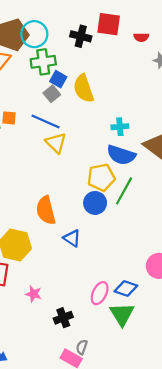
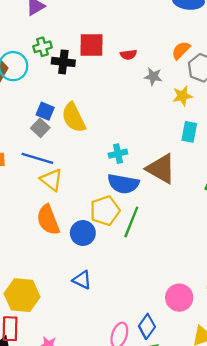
green cross: (43, 62) -> (42, 47), moved, size x0.7
blue circle: (95, 203) -> (83, 233), moved
orange semicircle: (46, 210) -> (48, 220), moved
blue diamond: (126, 288) -> (147, 326), turned -65

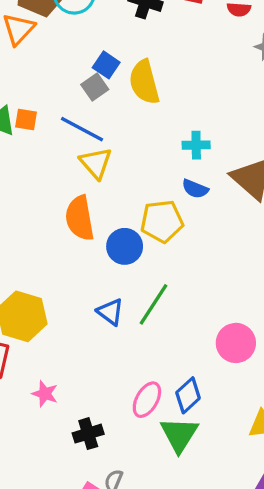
blue semicircle: (123, 184) -> (195, 189), size x0.6
green line: (131, 222) -> (154, 304), moved
pink circle: (179, 298) -> (236, 343), moved

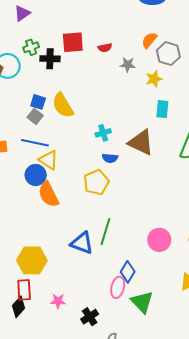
blue circle: (125, 246) -> (36, 175), moved
blue triangle: (110, 312) -> (82, 243), size x1.4
blue diamond: (188, 395) -> (128, 272), moved

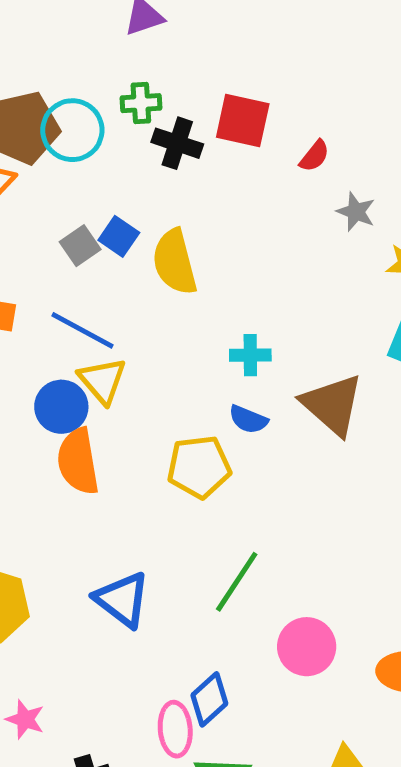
red semicircle: (105, 48) -> (314, 156), turned -56
gray square: (35, 116) -> (80, 246), moved
green line: (105, 232) -> (237, 582), moved
pink ellipse: (118, 287) -> (175, 729), turned -35

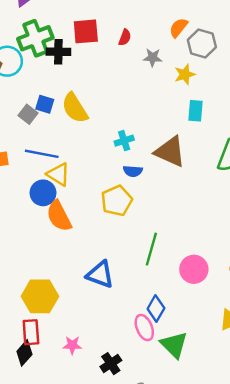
green cross: (141, 103) -> (35, 38), size x1.8

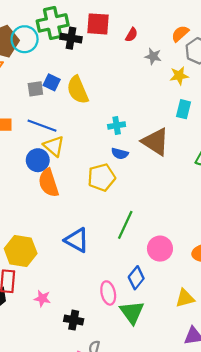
gray square: (28, 114) -> (35, 89), turned 35
blue diamond: (156, 308) -> (136, 278), moved
black cross: (111, 364) -> (74, 320), turned 36

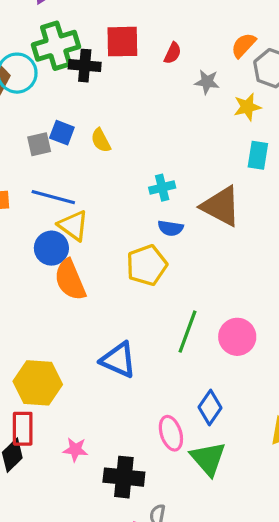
yellow semicircle: (78, 90) -> (101, 140), size x0.6
pink circle: (160, 249) -> (237, 337), moved
black cross: (74, 320) -> (124, 477), size x1.4

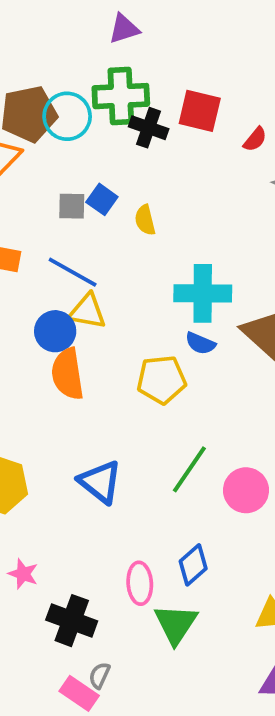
cyan cross: (162, 188) -> (203, 293), size x1.8
yellow triangle: (73, 226) -> (87, 311), turned -40

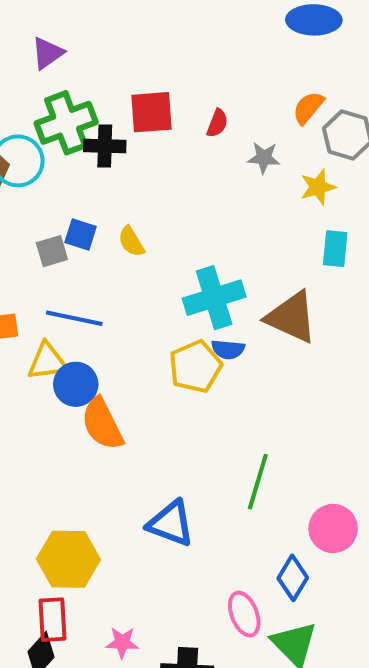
yellow triangle: (87, 311) -> (48, 362), moved
yellow pentagon: (161, 380) -> (195, 367), moved
pink circle: (246, 490) -> (333, 528), moved

